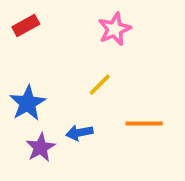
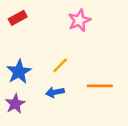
yellow line: (100, 85) -> (60, 65), moved
purple star: (41, 147) -> (15, 104), moved

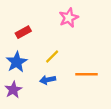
red rectangle: (18, 18) -> (23, 32), moved

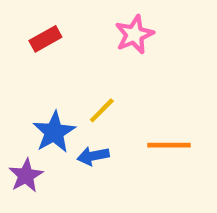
red rectangle: (23, 32) -> (45, 39), moved
blue star: (17, 62) -> (54, 132), moved

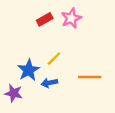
red rectangle: (45, 39) -> (45, 19), moved
purple star: (26, 175) -> (14, 93), turned -30

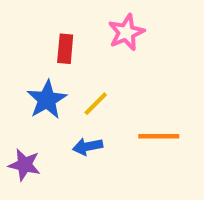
red rectangle: (45, 19) -> (65, 49), moved, turned -56
blue star: (29, 70) -> (47, 100), moved

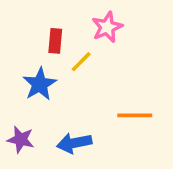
yellow line: (96, 104) -> (81, 62), moved
blue arrow: (88, 146) -> (74, 143), moved, size x1.4

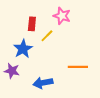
pink star: (107, 27) -> (62, 16), turned -30
purple star: (21, 140) -> (12, 71), moved

